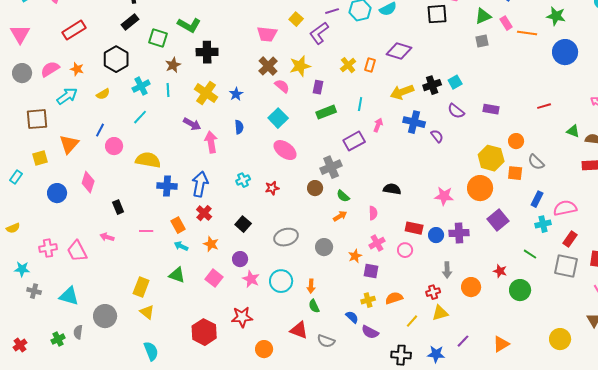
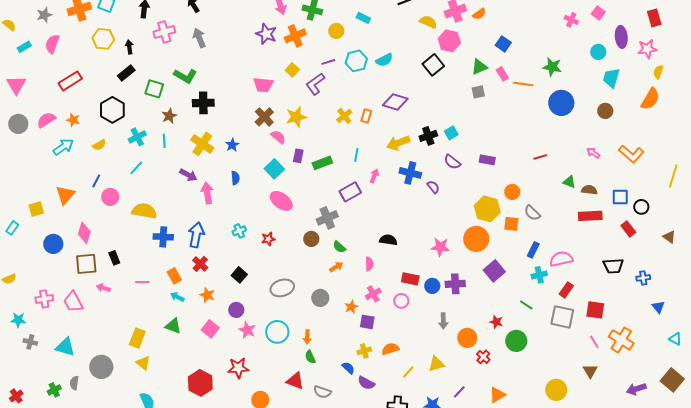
black square: (437, 14) -> (433, 65), turned -35
purple rectangle: (318, 87) -> (298, 156), moved
brown square: (37, 119) -> (86, 264), moved
red cross: (433, 292) -> (483, 357), moved, turned -32

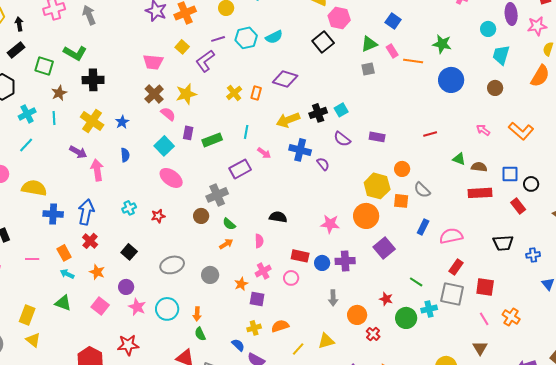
pink arrow: (374, 176) -> (264, 153), turned 104
cyan cross: (539, 275) -> (429, 309), moved
orange cross: (621, 340) -> (511, 317), size x0.7

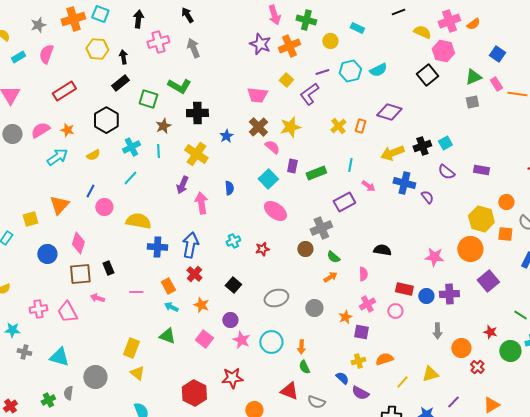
blue star: (122, 122) -> (226, 136), moved
purple arrow: (78, 152) -> (182, 185), turned 84

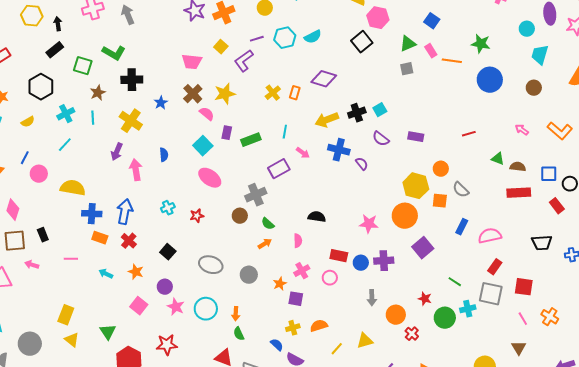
orange rectangle: (168, 286) -> (100, 238), moved, turned -42
gray ellipse: (276, 298) -> (211, 265), turned 35
green triangle: (167, 336) -> (108, 332), moved, turned 36

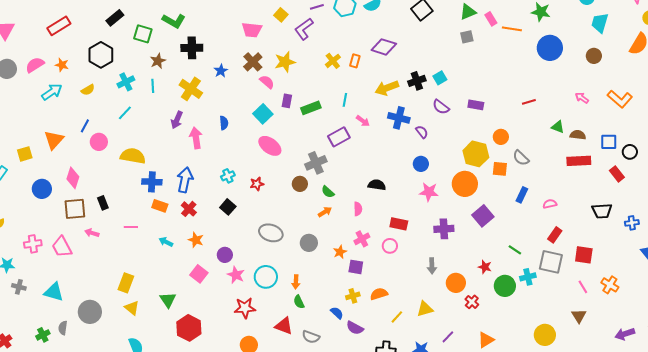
pink semicircle: (490, 236) -> (550, 204), size x0.6
black square: (168, 252) -> (228, 207), moved
blue circle: (361, 263) -> (421, 164), moved
red star: (167, 345) -> (245, 308), moved

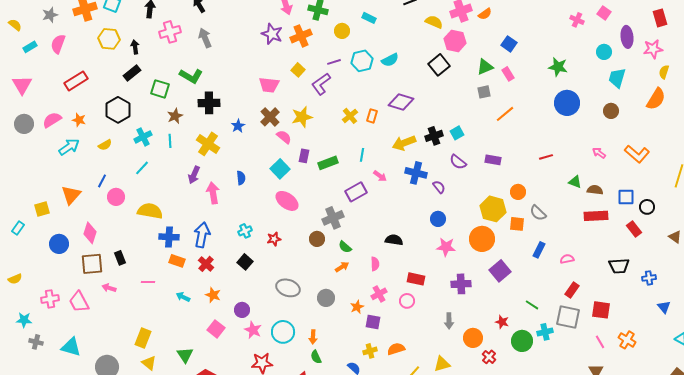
orange line: (512, 29) -> (505, 114), moved, turned -48

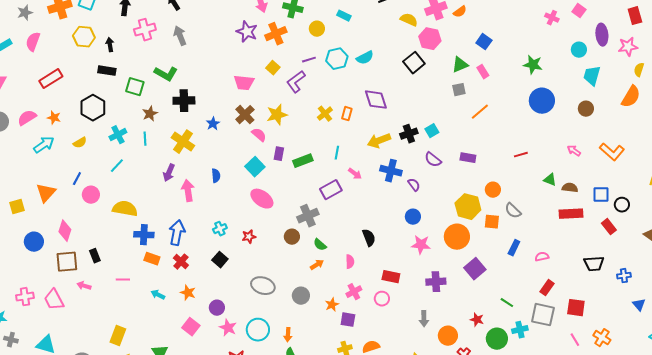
black rectangle: (132, 73) -> (107, 71), turned 48
purple diamond: (401, 102) -> (376, 100), turned 55
black semicircle: (394, 240) -> (369, 238), turned 60

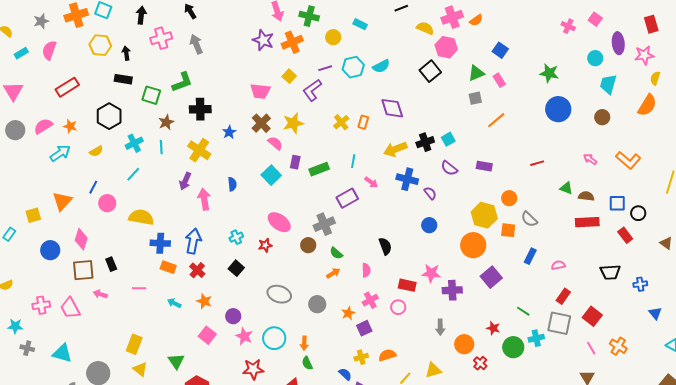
green L-shape: (166, 74) -> (182, 82), turned -50
pink ellipse: (262, 199) -> (279, 222), moved
pink star: (421, 245) -> (431, 273), moved
red square: (576, 308) -> (592, 316), turned 30
purple square: (348, 320) -> (364, 328), turned -35

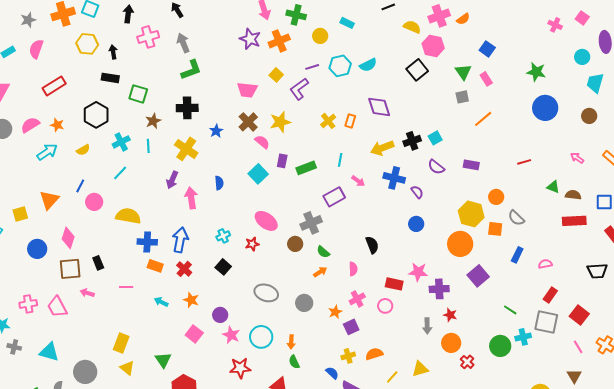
green triangle: (476, 73) -> (463, 72), turned -42
green L-shape: (182, 82) -> (191, 70), moved
red star: (493, 328) -> (450, 315), moved

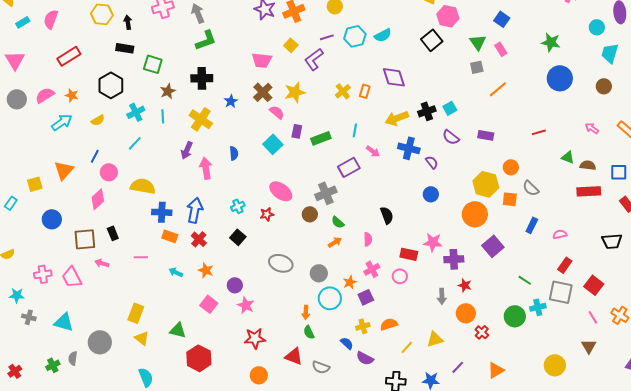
pink diamond: (68, 238) -> (98, 199), moved, turned 30
cyan circle: (261, 337) -> (330, 298), moved
green triangle: (163, 360) -> (178, 330), turned -42

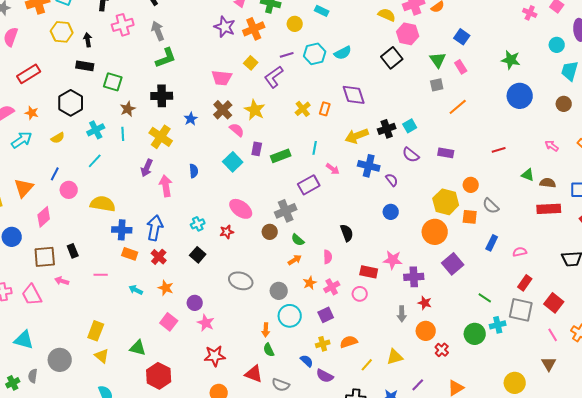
yellow star: (295, 92) -> (255, 110), turned -30
pink diamond: (98, 199) -> (44, 217), moved
orange star: (350, 282) -> (310, 283), moved

